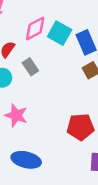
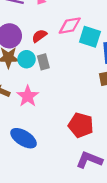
cyan square: (60, 33) -> (90, 37), turned -30
gray rectangle: (30, 67) -> (43, 62), moved

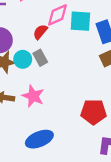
red semicircle: (39, 36) -> (40, 32), moved
blue ellipse: (24, 138) -> (39, 139), turned -40

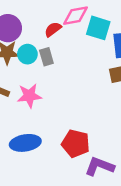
pink star: (33, 96) -> (29, 96), turned 30
red pentagon: (93, 112) -> (76, 144), moved

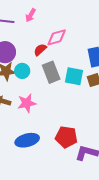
cyan square: (98, 28) -> (74, 76), moved
gray rectangle: (46, 57) -> (51, 72), moved, size x1.5

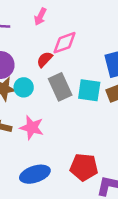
pink arrow: (31, 15) -> (40, 17), moved
pink star: (27, 103) -> (32, 128), turned 30

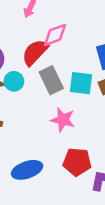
red semicircle: (45, 59) -> (35, 52), size x1.6
pink star: (32, 128) -> (63, 120), moved

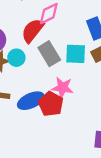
red pentagon: (77, 162) -> (51, 104), moved, turned 30
blue ellipse: (27, 170) -> (31, 101), moved

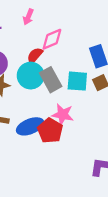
red semicircle: (33, 30) -> (35, 56), size x0.7
cyan circle: (16, 58) -> (31, 76), moved, size x1.5

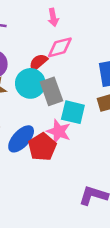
pink arrow: (28, 17) -> (53, 17), moved, turned -42
cyan square: (77, 81) -> (73, 112), moved
blue ellipse: (30, 126) -> (21, 139), turned -35

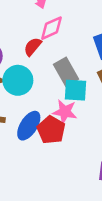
cyan circle: (30, 83) -> (18, 80), moved
gray rectangle: (51, 91) -> (66, 72), moved

